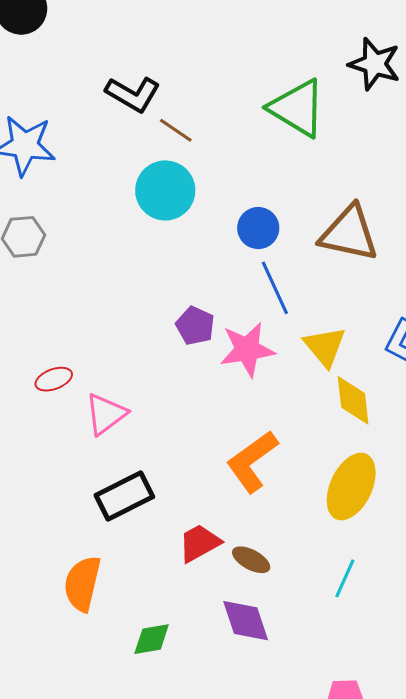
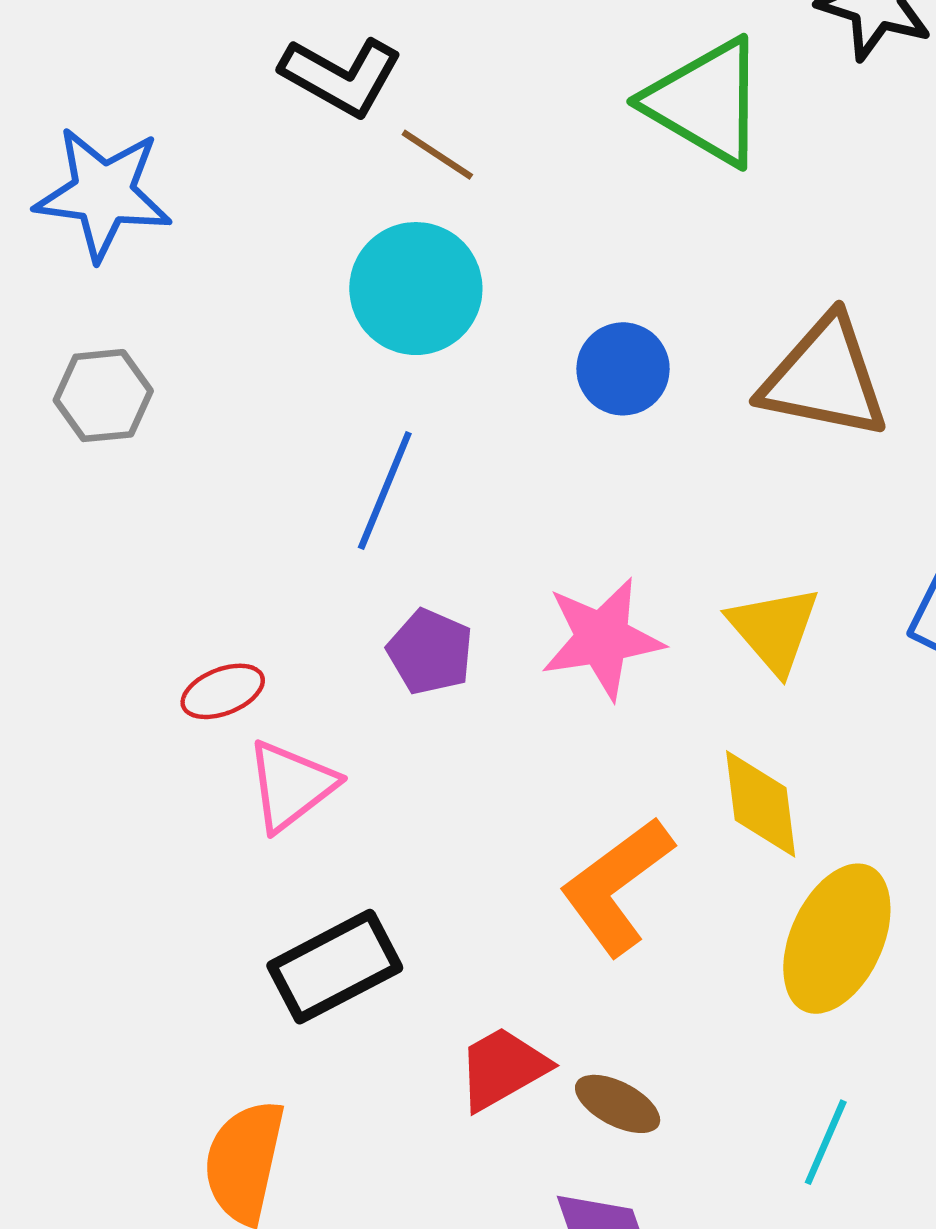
blue line: (275, 288) -> (385, 491), moved, turned 48
purple pentagon: (195, 326) -> (430, 652), moved
red ellipse: (54, 379) -> (223, 691), moved
yellow diamond: (353, 400) -> (761, 804), moved

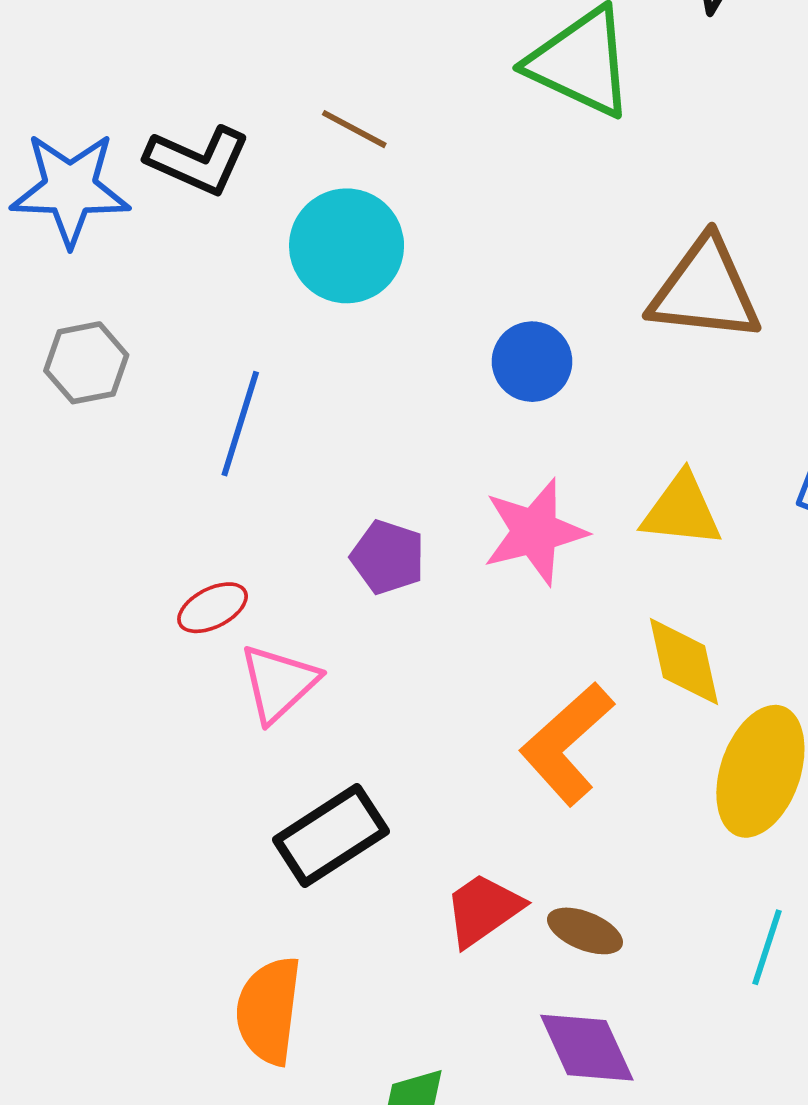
black L-shape: (341, 76) -> (198, 160), moved
blue circle: (623, 369) -> (532, 362), moved
blue line: (385, 491) -> (240, 424), moved
yellow triangle: (774, 629) -> (682, 510), turned -38

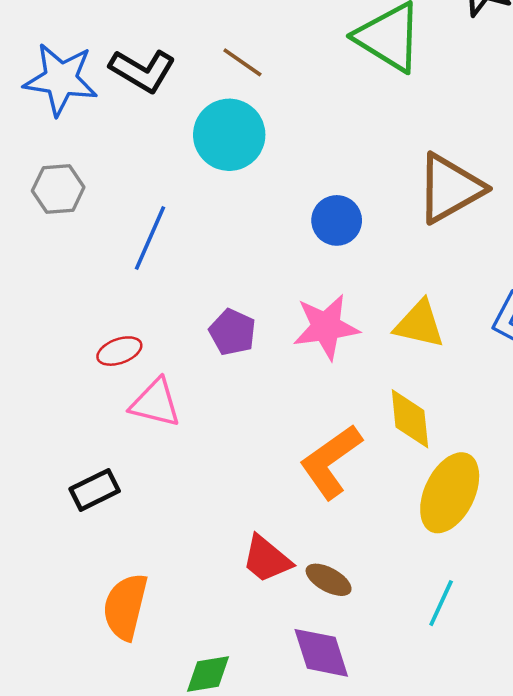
brown triangle: (705, 290) -> (450, 188), turned -42
pink triangle: (279, 683) -> (155, 403), turned 50
black rectangle: (331, 835) -> (95, 490), moved, size x0.7
red trapezoid: (483, 910) -> (267, 559), turned -112

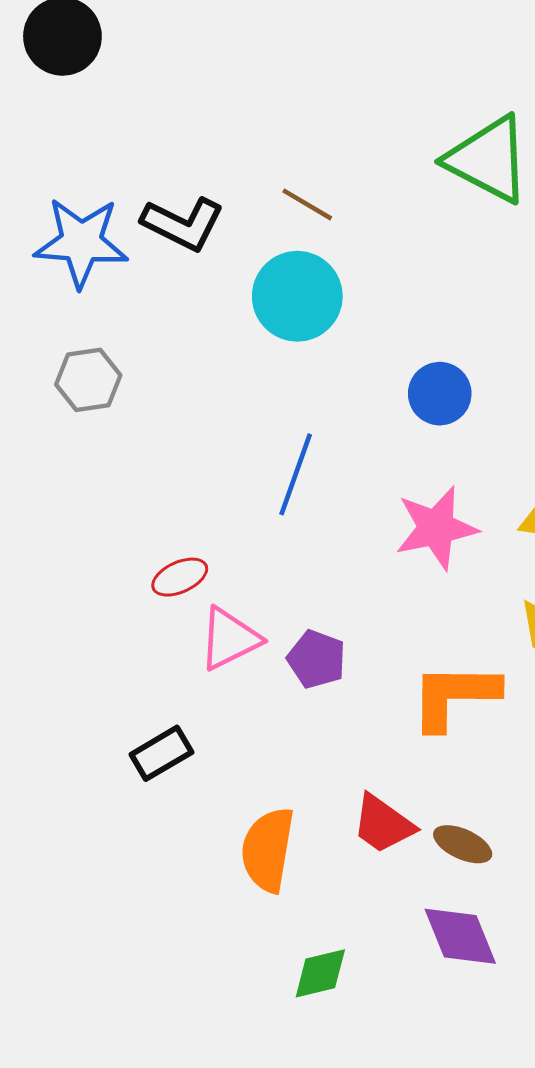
blue line: (150, 238) -> (296, 474), moved
purple pentagon: (232, 332) -> (316, 659), moved
pink triangle: (155, 403) -> (229, 639), turned -36
orange L-shape: (331, 462) -> (454, 696), turned 40
orange semicircle: (125, 607) -> (268, 850), moved

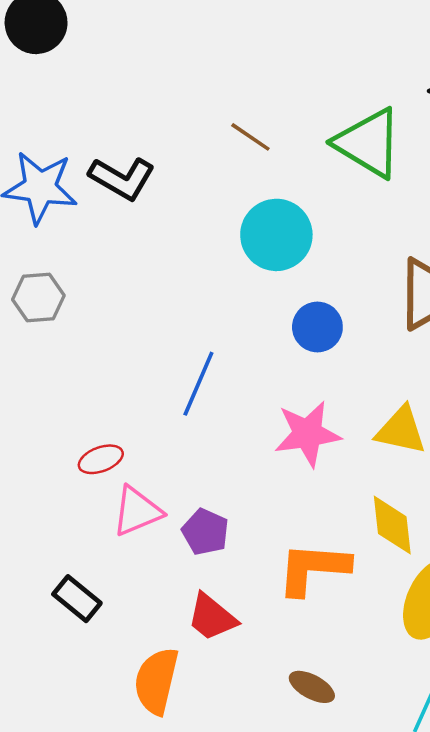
brown line: (307, 204) -> (250, 137), moved
cyan circle: (297, 296) -> (276, 235), moved
black rectangle: (161, 753) -> (77, 599), turned 66
red trapezoid: (383, 824) -> (212, 617), moved

